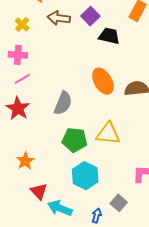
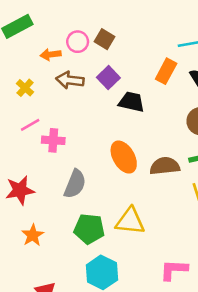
pink cross: (18, 55) -> (53, 140), moved
pink line: (22, 79) -> (30, 125), moved
red star: (18, 108) -> (20, 190), turned 30
orange star: (25, 161) -> (33, 235), moved

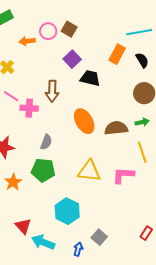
brown arrow: (70, 80) -> (52, 91), moved, turned -95
pink line: (30, 125) -> (11, 96), turned 63
gray semicircle: (75, 184) -> (46, 142), size x0.7
green pentagon: (89, 229) -> (43, 170), moved
pink L-shape: (174, 270) -> (123, 175), moved

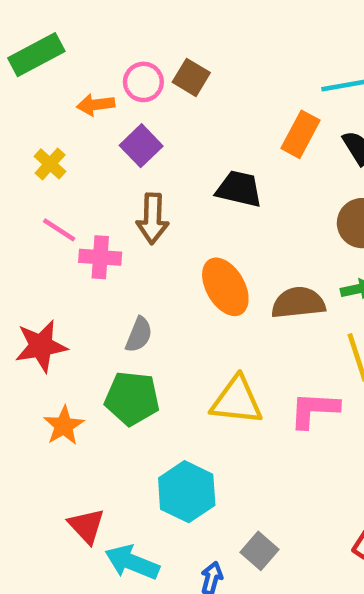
purple square: (72, 59) -> (141, 146), moved

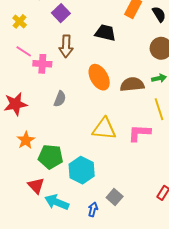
green pentagon: (132, 398) -> (51, 157), moved

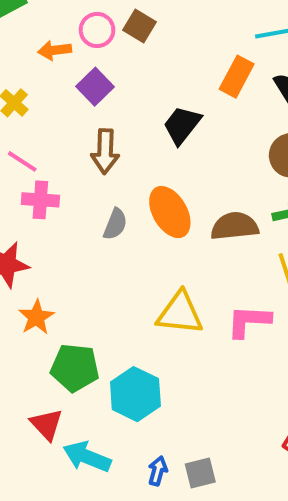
black trapezoid: (105, 33) -> (182, 125), turned -65
pink cross: (42, 64) -> (40, 200), moved
gray semicircle: (60, 99) -> (115, 224), moved
orange star: (26, 140) -> (36, 317), moved
gray square: (115, 197) -> (200, 473), moved, turned 35

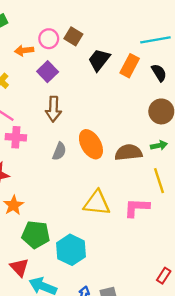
black trapezoid: (182, 125) -> (99, 60), moved

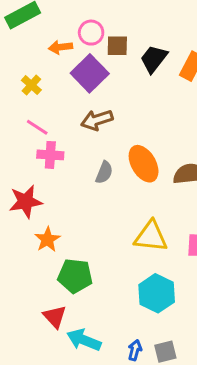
brown square: (73, 36) -> (117, 46), moved, turned -30
purple square: (48, 72) -> (90, 73), size x1.4
brown arrow: (53, 109) -> (97, 120), turned 70
cyan hexagon: (71, 250) -> (157, 293), moved

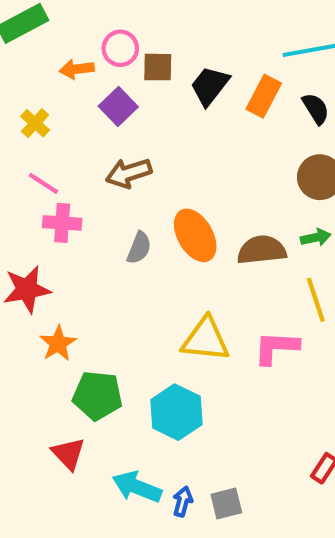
purple square: (90, 73) -> (118, 107), size x0.7
cyan hexagon: (157, 293) -> (176, 412), moved
cyan arrow: (84, 340) -> (137, 487), moved

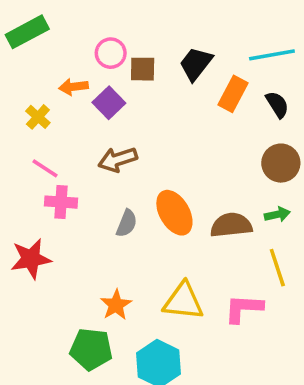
orange arrow: (77, 69) -> (73, 87), moved
black trapezoid: (210, 86) -> (196, 64), moved
orange star: (58, 343) -> (116, 305), moved

